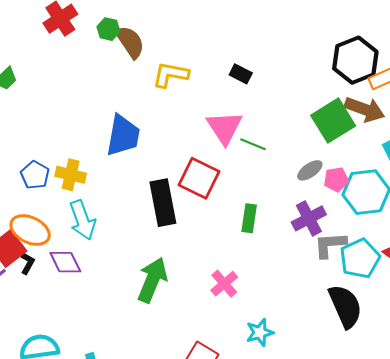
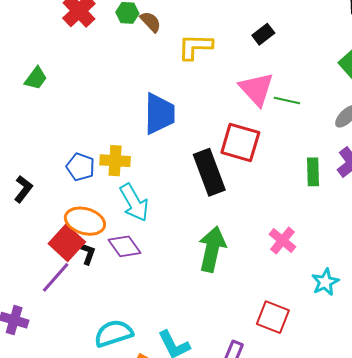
brown semicircle: (130, 42) -> (151, 22), size x0.7
black rectangle: (241, 74) -> (263, 34), turned -55
green rectangle: (249, 218) -> (313, 172), moved

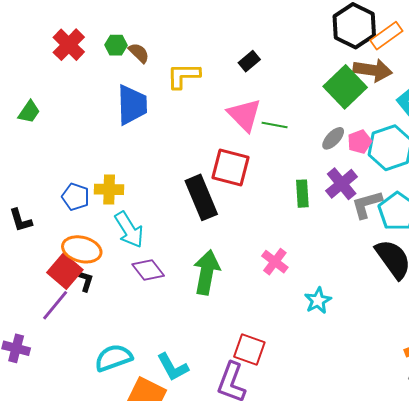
blue trapezoid: (159, 114) -> (132, 105), moved
black L-shape: (23, 189) -> (21, 220), turned 128
purple diamond: (125, 246) -> (148, 270), moved
red square: (273, 317) -> (249, 350), moved

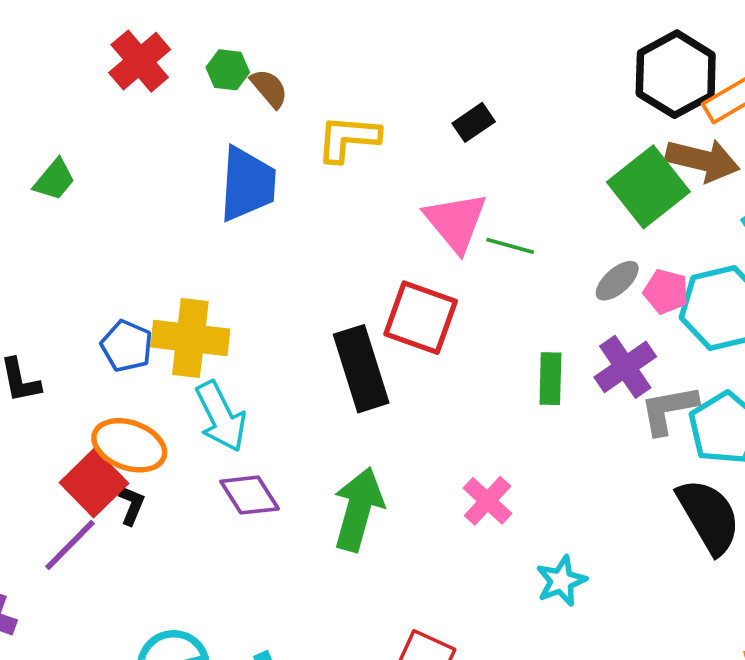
pink pentagon: (360, 142) -> (666, 292), turned 30
yellow cross: (109, 189) -> (190, 338), size x1.4

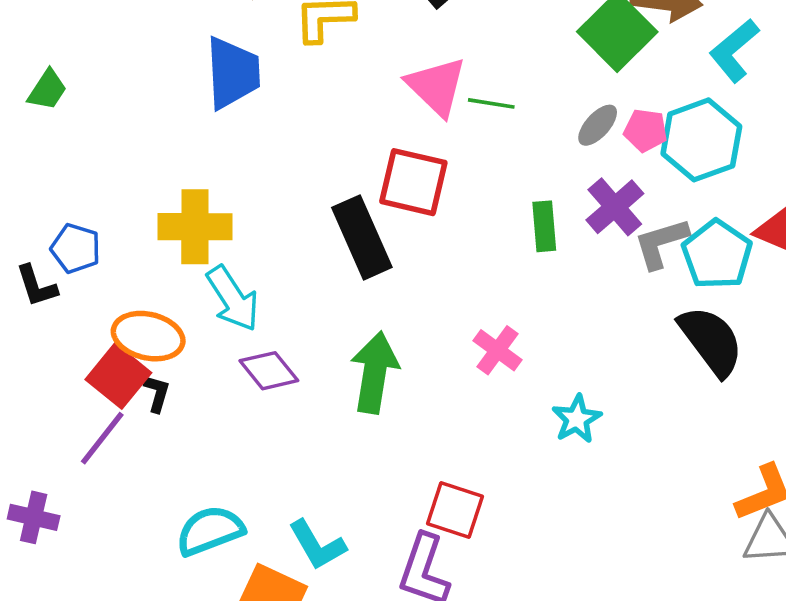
blue pentagon: (127, 346) -> (76, 248), moved

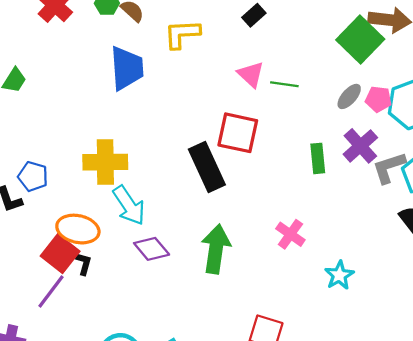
pink triangle: (436, 86) -> (251, 74), size x0.7

